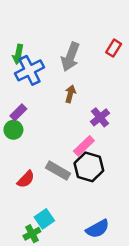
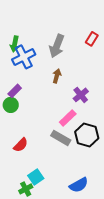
black hexagon: (89, 167) -> (87, 135), moved
gray rectangle: (58, 171) -> (61, 138), moved

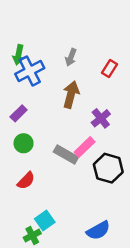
red rectangle: (92, 39) -> (110, 68), moved
gray arrow: (57, 46) -> (71, 57), size x0.6
brown arrow: (57, 76) -> (71, 95), size x1.5
green circle: (11, 105) -> (24, 143), moved
gray rectangle: (61, 138) -> (66, 154), moved

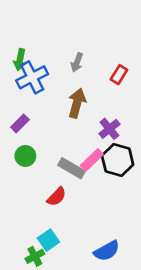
black hexagon: (108, 168) -> (118, 160), moved
red semicircle: (26, 181) -> (57, 197), moved

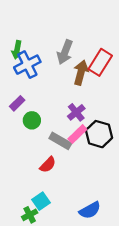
gray arrow: (77, 62) -> (65, 52), size x1.5
red rectangle: (119, 75) -> (100, 62), size x1.6
brown arrow: (77, 103) -> (81, 73), moved
purple cross: (109, 129) -> (76, 112), moved
green circle: (25, 156) -> (32, 120), moved

